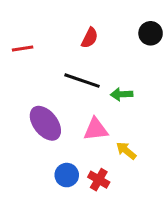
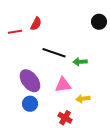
red semicircle: (90, 38) -> (36, 24), moved
yellow arrow: (126, 151) -> (83, 99), turned -48
blue circle: (67, 175) -> (30, 104), moved

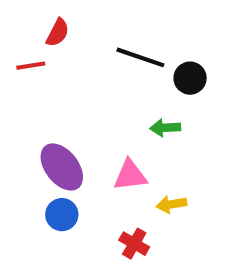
black circle: (99, 22) -> (190, 78), moved
red semicircle: (36, 24) -> (58, 33), moved
black line: (54, 53) -> (140, 57), moved

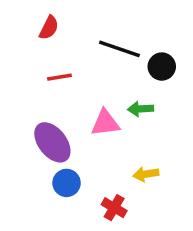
red line: (31, 66) -> (59, 77), moved
pink triangle: (130, 175) -> (105, 123), moved
blue circle: (62, 215) -> (67, 183), moved

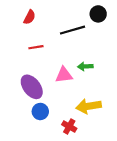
black line: (119, 49) -> (72, 30), turned -35
black circle: (162, 67) -> (98, 14), moved
yellow arrow: (146, 174) -> (89, 106), size x1.6

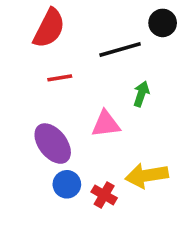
red semicircle: (30, 17) -> (49, 28), size x1.6
green arrow: (85, 66) -> (141, 94), moved, turned 112
red cross: (69, 127) -> (104, 195), moved

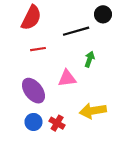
blue circle: (67, 184) -> (33, 122), moved
red cross: (104, 195) -> (57, 123), moved

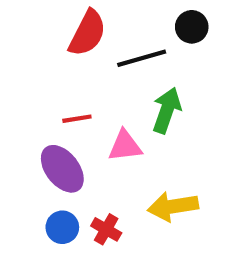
red semicircle: (31, 18) -> (87, 33), moved
red line: (38, 49) -> (77, 119), moved
green arrow: (90, 59) -> (167, 110), size x1.5

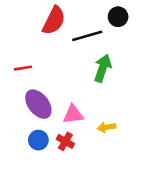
red line: (77, 119) -> (23, 68), moved
pink triangle: (125, 146) -> (73, 114), moved
yellow arrow: (173, 206) -> (106, 127), size x0.6

